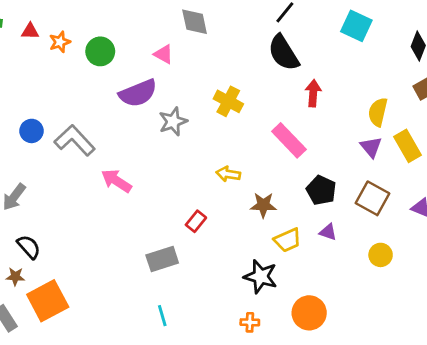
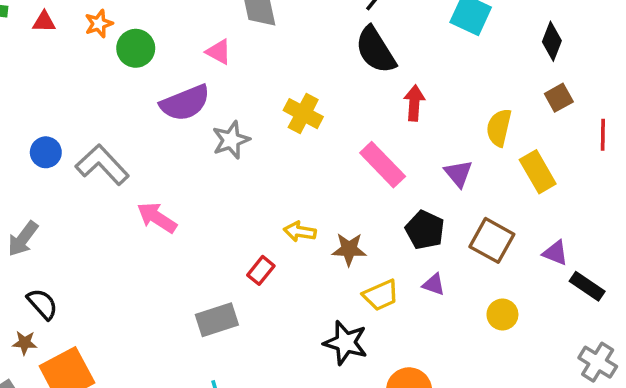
orange star: (60, 42) -> (99, 24), moved
purple triangle: (371, 147) -> (458, 173), moved
yellow arrow: (228, 174) -> (300, 232), moved

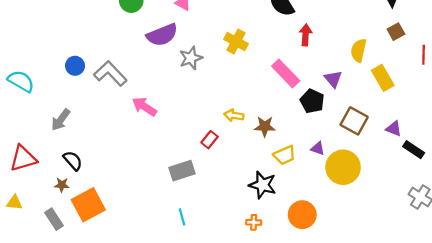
black pentagon: (425, 230) -> (312, 101), moved
yellow circle: (502, 315) -> (343, 167), moved, size x1.8

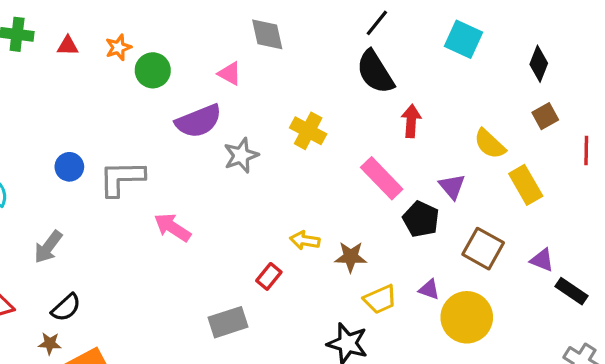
yellow semicircle: (358, 50) -> (490, 144), turned -60
gray L-shape: (110, 73) -> (122, 178), turned -48
black semicircle: (73, 161) -> (66, 307), turned 90

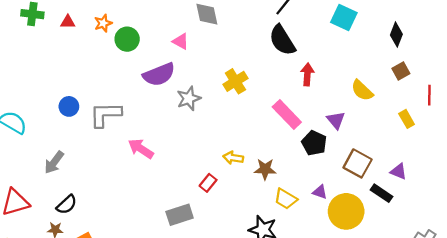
yellow cross: (308, 131) -> (235, 81), turned 30
yellow rectangle: (526, 185) -> (407, 119), moved, size x0.7
black rectangle: (571, 291) -> (381, 193), moved
yellow trapezoid: (380, 299) -> (286, 199), turned 55

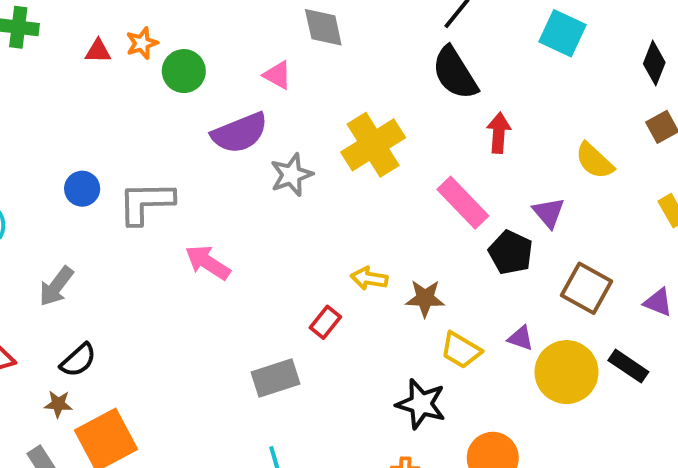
red triangle: (68, 22) -> (98, 51), moved
yellow cross: (235, 81) -> (373, 145), size x1.4
black rectangle: (381, 193) -> (628, 366), moved

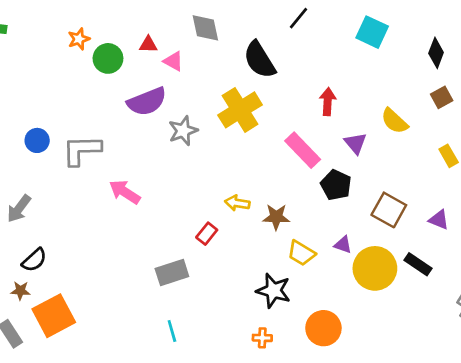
red triangle: (98, 51) -> (148, 45), moved
black semicircle: (455, 73) -> (260, 60), moved
purple triangle: (549, 213) -> (355, 143), moved

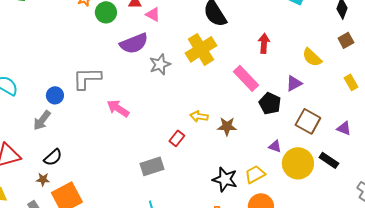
blue circle: (37, 140) -> (55, 95), moved
purple triangle: (355, 143) -> (294, 83), moved, turned 42
yellow trapezoid: (301, 253) -> (255, 174), moved, turned 120

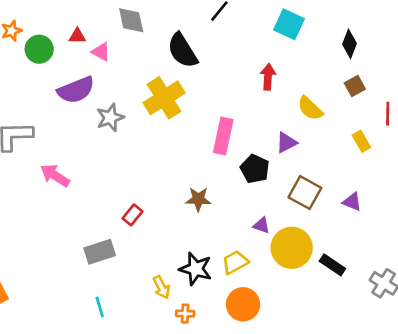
red arrow: (264, 43) -> (268, 77), moved
pink rectangle: (246, 78) -> (223, 136), turned 56
yellow arrow: (199, 116) -> (161, 287), moved, turned -126
black rectangle: (329, 160) -> (332, 265), moved

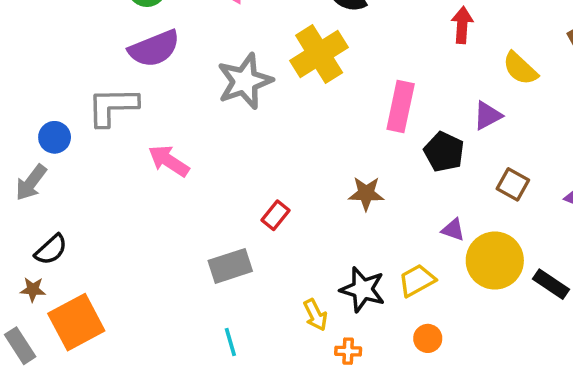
purple semicircle: (76, 90) -> (154, 49), moved
gray star: (110, 118) -> (245, 81), size x1.4
brown square: (305, 193) -> (513, 184), size x0.7
orange circle: (243, 304) -> (428, 338), size x0.6

